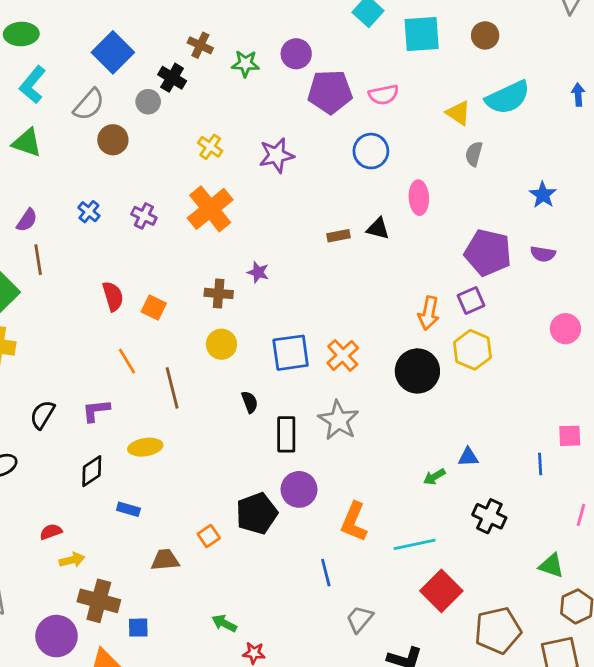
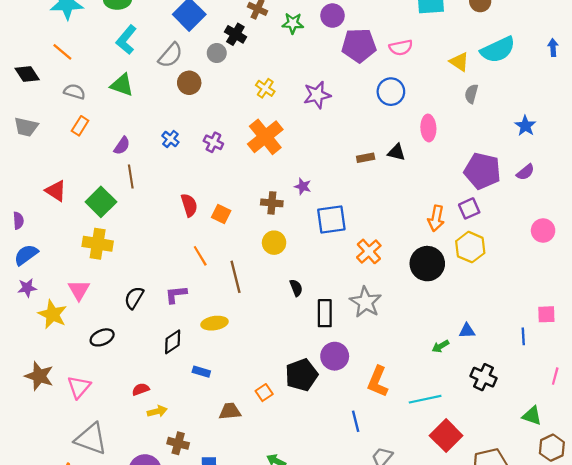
purple semicircle: (543, 254) -> (525, 172), turned -48
blue square: (291, 353) -> (331, 219), moved
brown cross: (99, 601) -> (178, 443), size x0.7

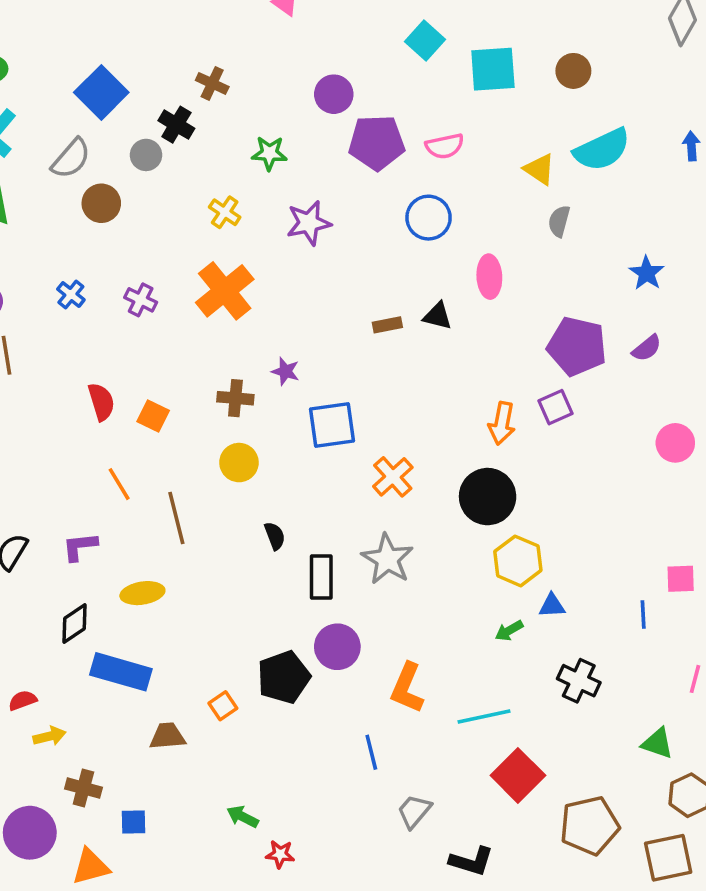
green star: (293, 23) -> (269, 153), moved
yellow hexagon: (470, 247) -> (518, 561), moved
blue rectangle: (201, 372) -> (121, 672), size x2.0

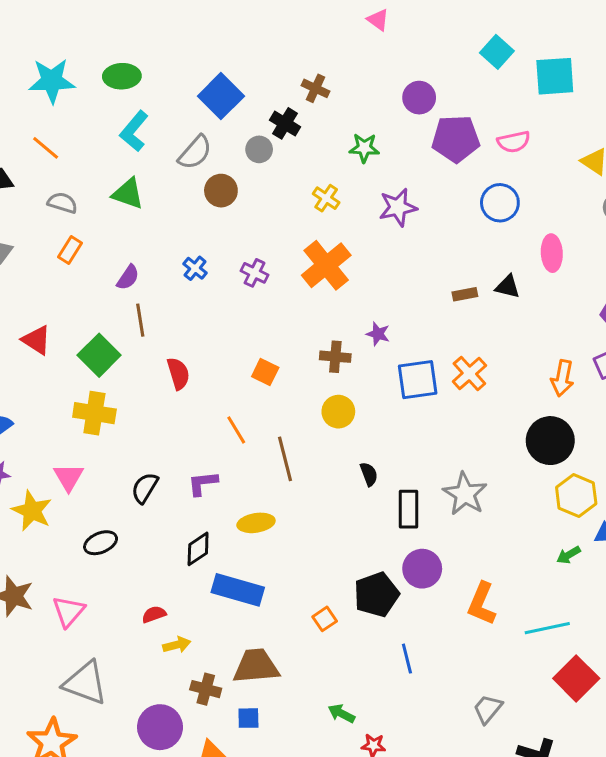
red semicircle: (101, 402) -> (178, 373), moved
orange cross: (393, 477) -> (469, 373), moved
brown trapezoid: (167, 736) -> (256, 666), moved, size x1.5
blue line: (371, 752) -> (407, 659), moved

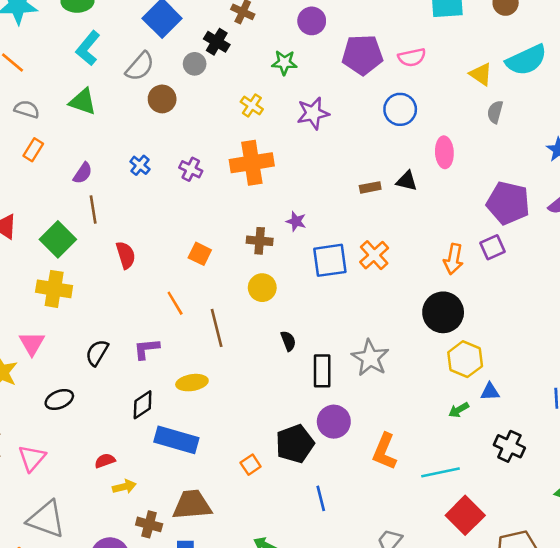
purple circle: (419, 98) -> (312, 21), moved
orange cross: (326, 265) -> (252, 163), turned 30

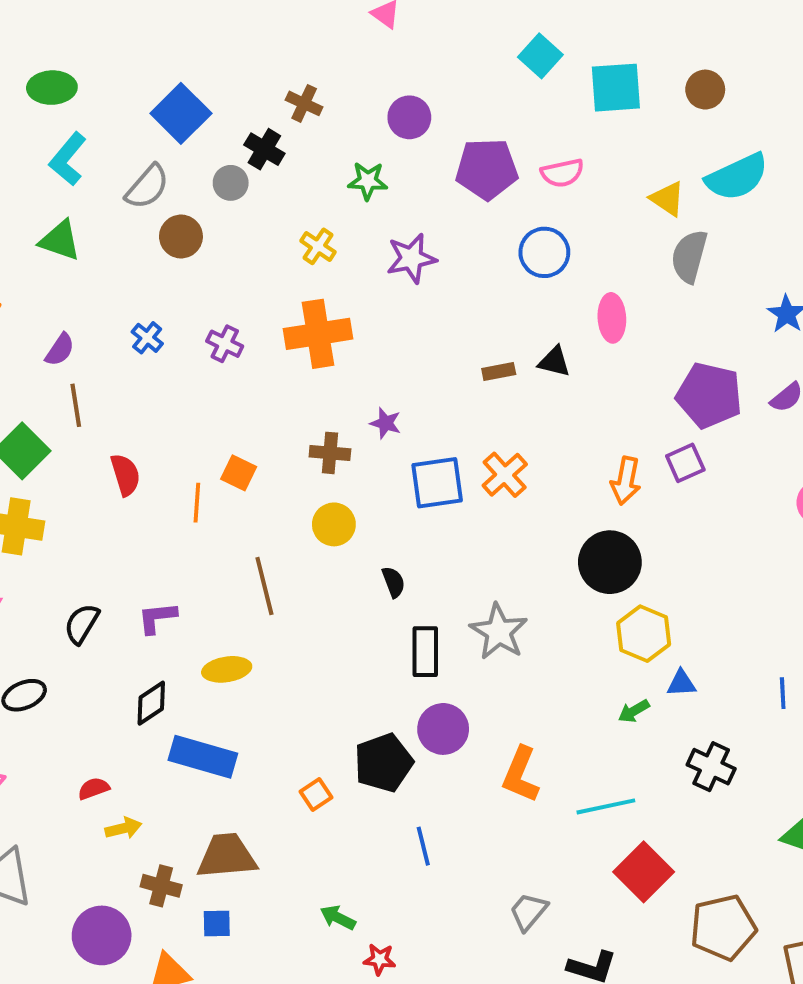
gray semicircle: (495, 112) -> (689, 256), size x1.5
orange line: (175, 303) -> (197, 503), moved, turned 35
black semicircle: (288, 341) -> (393, 582), moved

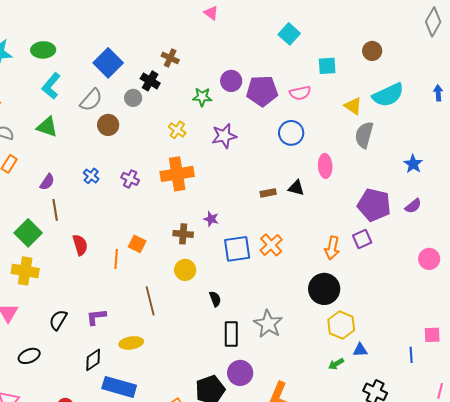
cyan square: (616, 88) -> (327, 66), moved, size x0.7
purple circle: (409, 117) -> (231, 81), moved

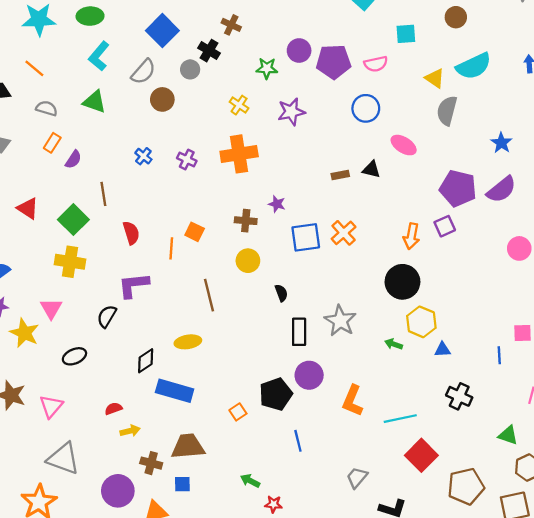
pink ellipse: (325, 166) -> (404, 145), turned -55
purple semicircle: (47, 182) -> (73, 159), moved
purple semicircle: (413, 206) -> (501, 190), size x1.6
purple L-shape: (96, 317) -> (133, 285), moved, size x1.4
green arrow: (336, 364) -> (394, 344), moved, turned 49

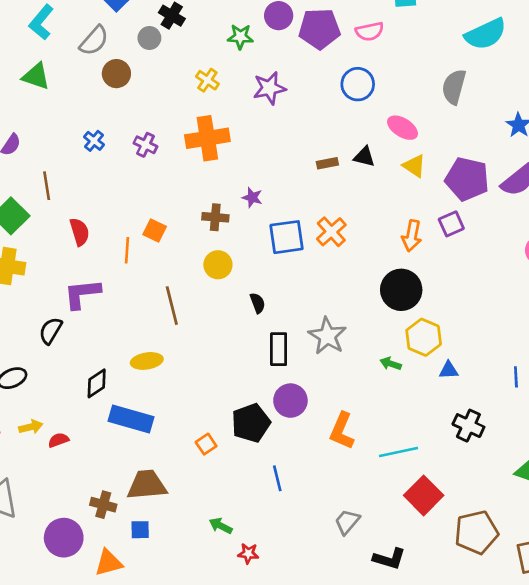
yellow triangle: (435, 78) -> (414, 166), moved
yellow arrow: (130, 431) -> (31, 427), moved

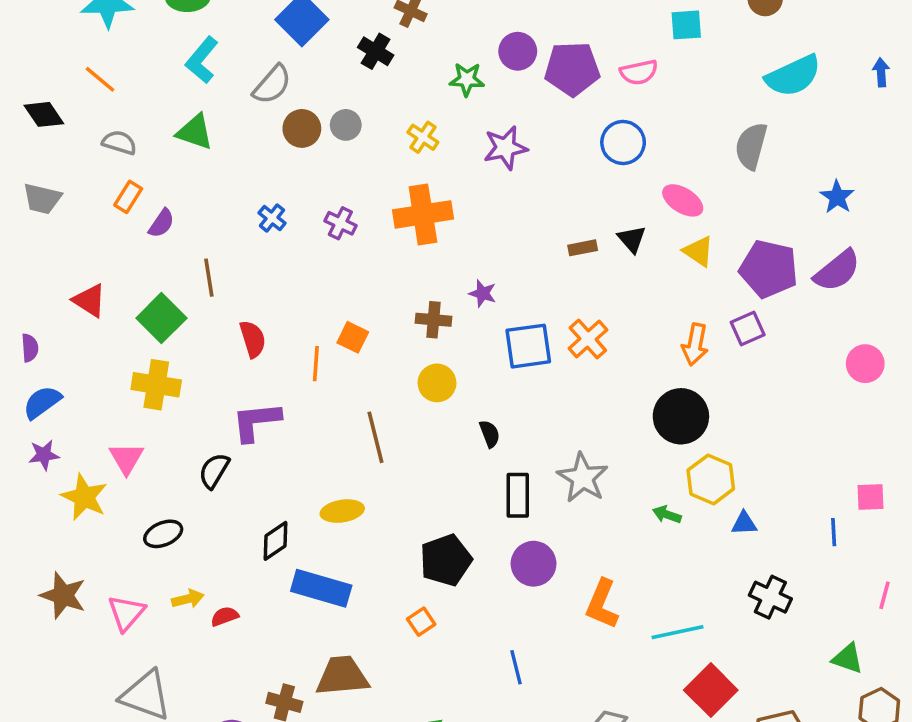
gray circle: (149, 38) -> (346, 125), moved
black triangle: (364, 157) -> (632, 239), turned 35
black pentagon: (251, 423) -> (446, 560), moved

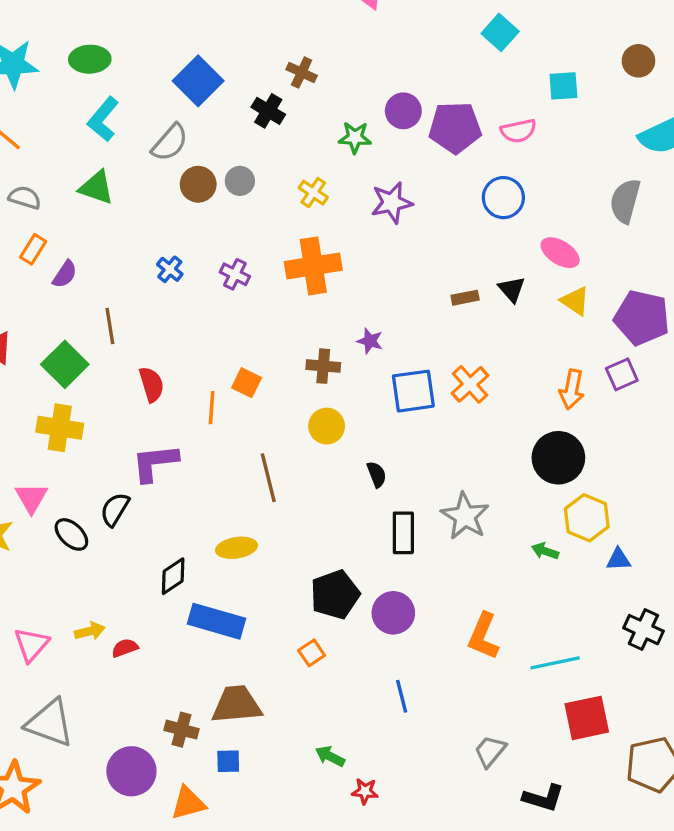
black ellipse: (163, 534) -> (71, 534), moved, turned 66
purple circle: (534, 564) -> (393, 613), moved
red square: (711, 690) -> (587, 718), turned 33

